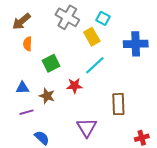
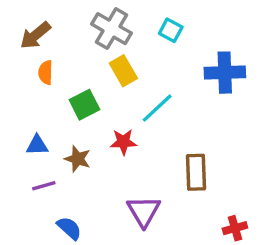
yellow rectangle: (92, 37) -> (123, 71), moved

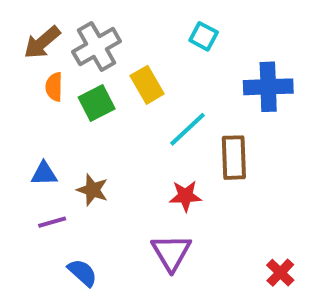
gray cross: (111, 29) -> (97, 46), moved, turned 30
green square: (84, 105) -> (97, 103), moved
red star: (123, 142) -> (185, 196), moved
brown rectangle: (196, 172) -> (234, 158), moved
red cross: (235, 228) -> (280, 273), turned -30

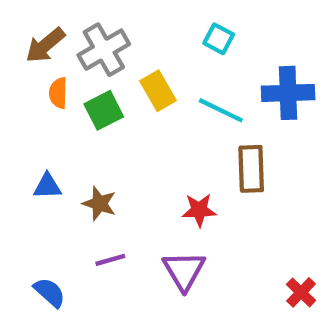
cyan line: (187, 129) -> (221, 110), moved, turned 69
purple line: (52, 222) -> (110, 260), moved
blue semicircle: (82, 273) -> (50, 292), moved

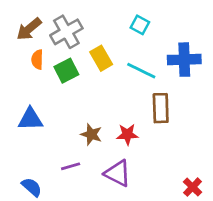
blue triangle: (47, 186) -> (30, 119), size x1.4
brown star: (99, 204) -> (91, 134), moved
purple triangle: (184, 271) -> (118, 173), turned -32

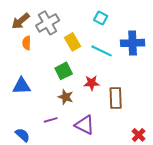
green square: (66, 71) -> (64, 71), moved
brown rectangle: (161, 108) -> (116, 98), moved
red star: (127, 134) -> (92, 83), moved

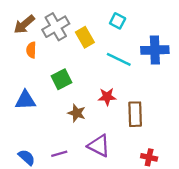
yellow rectangle: (73, 42) -> (85, 37), moved
green square: (64, 71) -> (62, 79), moved
purple line: (51, 120) -> (59, 154), moved
red cross: (139, 135) -> (149, 157), moved, turned -32

